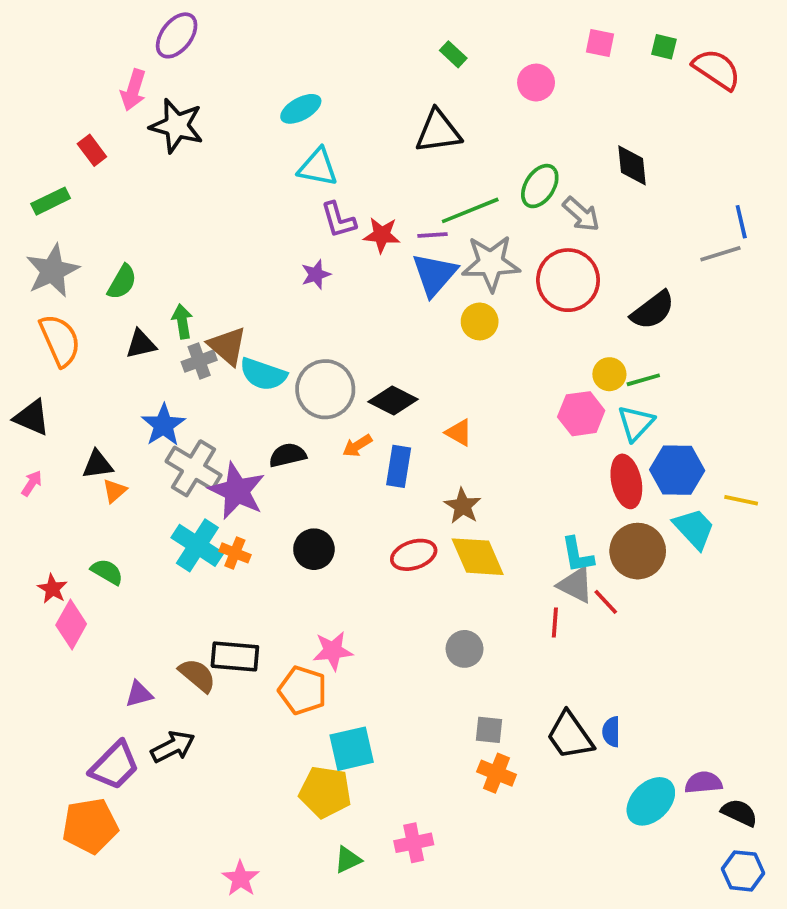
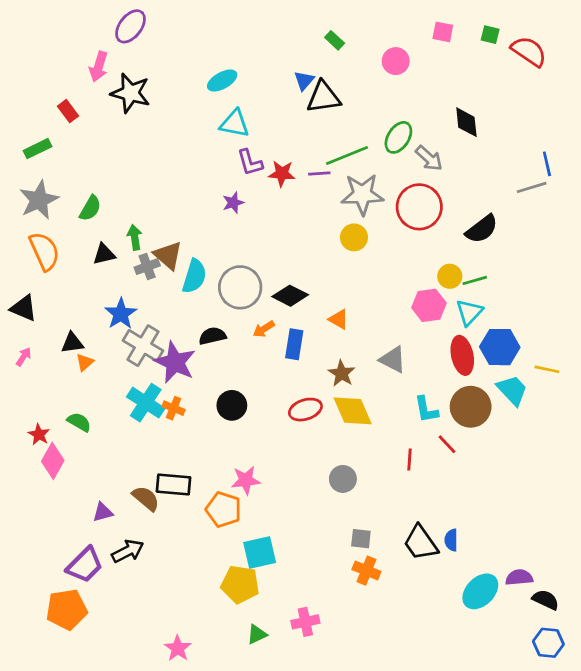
blue triangle: (434, 274) -> (304, 81), moved, size x0.6
cyan semicircle: (263, 374) -> (194, 276), turned -92
gray triangle: (576, 585) -> (393, 360), moved

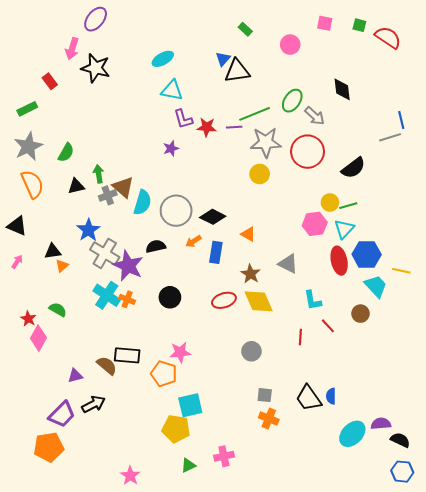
brown circle: (471, 407) -> (360, 314), moved, size x0.6

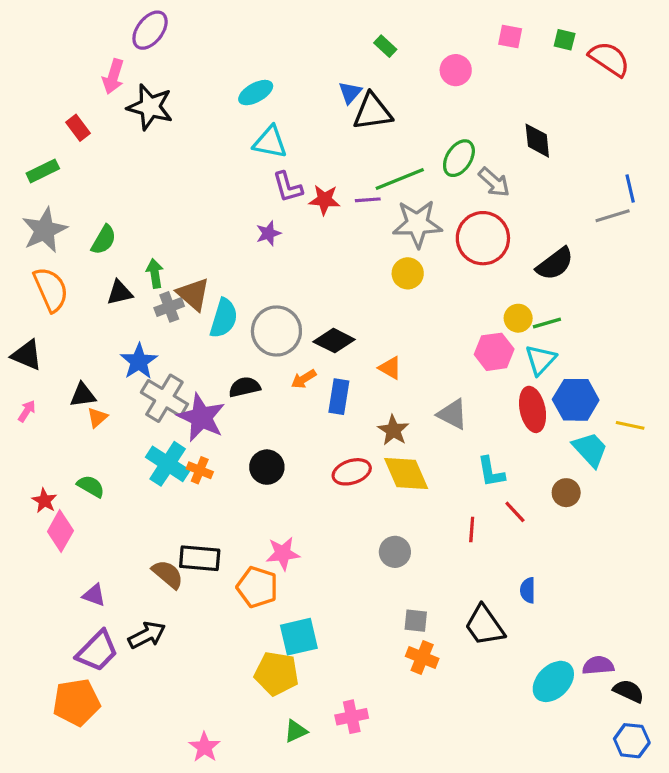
purple triangle: (75, 376) -> (94, 595), moved, turned 35
blue semicircle: (331, 396) -> (528, 590), moved

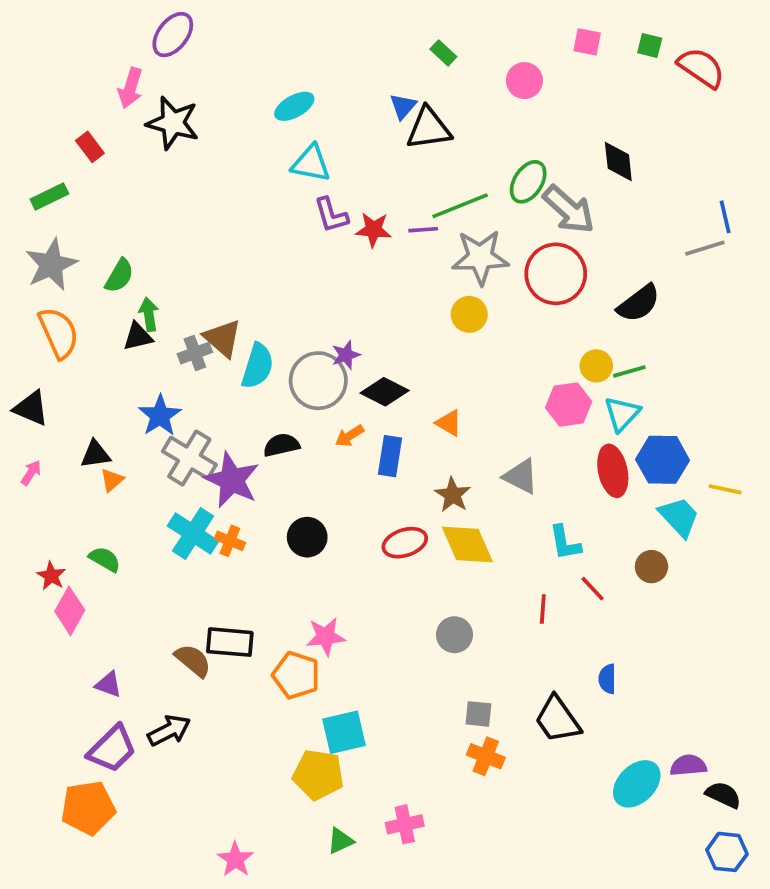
gray arrow: (494, 182) -> (569, 209), size x1.4
purple star: (268, 233) -> (346, 355), moved
green arrow: (155, 273) -> (149, 314), moved

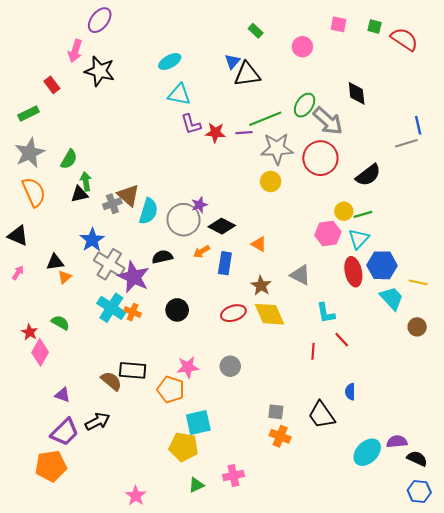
brown circle: (651, 567) -> (417, 327), moved
gray circle: (454, 635) -> (230, 366), moved

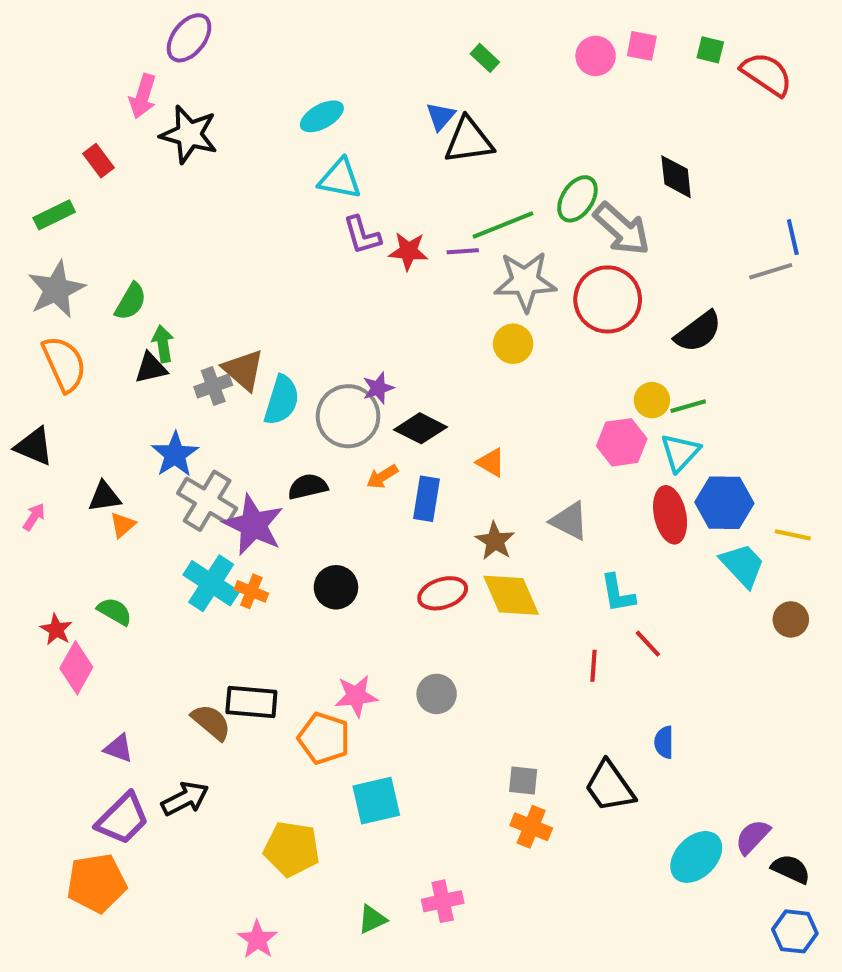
pink circle: (302, 47) -> (596, 56), moved
purple semicircle: (397, 442) -> (753, 837), turned -42
yellow pentagon: (184, 447) -> (292, 849), moved

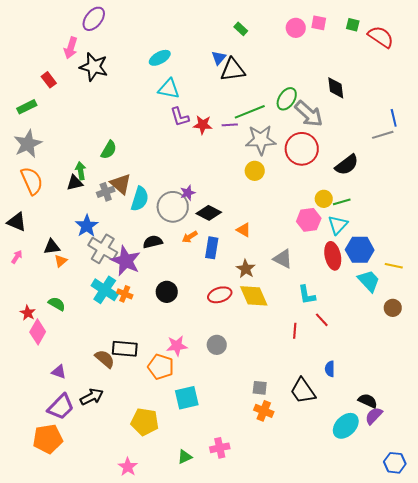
green semicircle: (131, 301) -> (109, 150), moved
black semicircle: (791, 869) -> (368, 401), moved

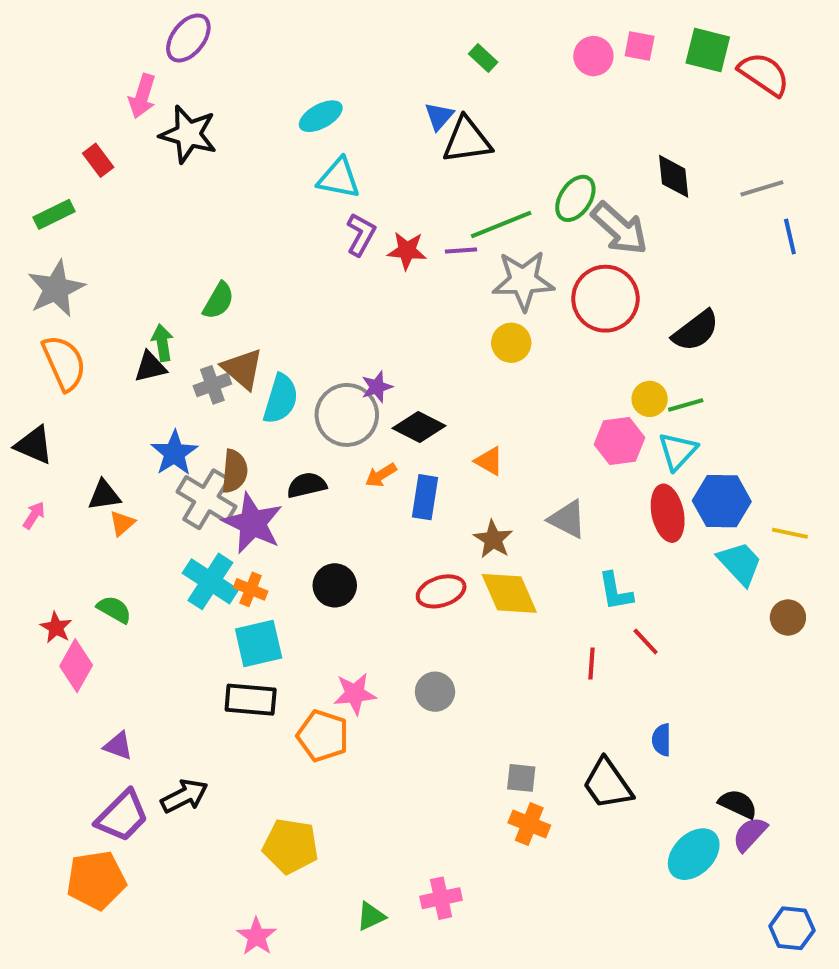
green square: (353, 25) -> (708, 50), size x1.6
purple L-shape: (180, 117) -> (361, 234), turned -135
gray line: (383, 135) -> (762, 188), moved
brown semicircle: (105, 359) -> (235, 471), moved, turned 55
cyan square: (187, 398) -> (259, 644), moved

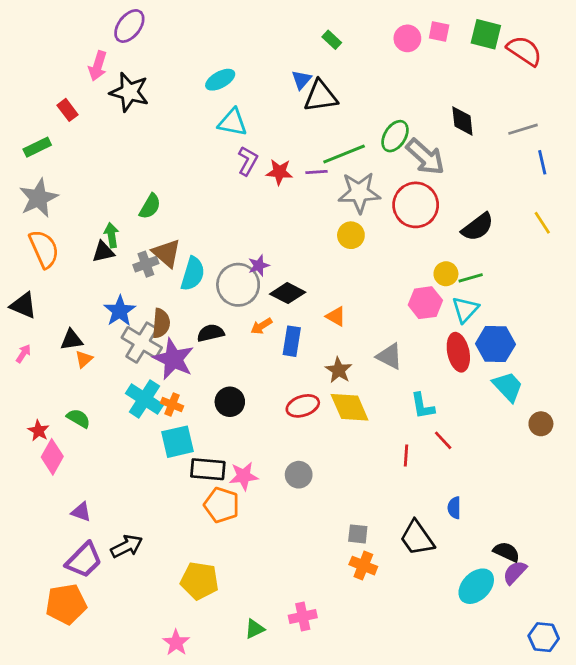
yellow line: (790, 533) -> (542, 223), moved, turned 45
black rectangle: (251, 700) -> (208, 469), moved

